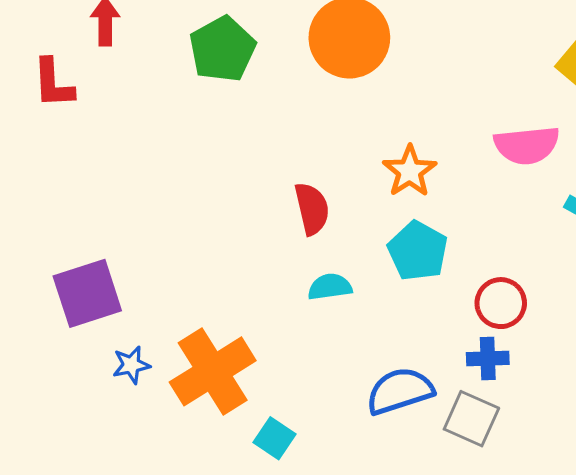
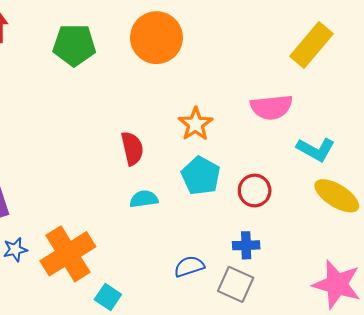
green pentagon: (222, 49) -> (74, 45), turned 30
red circle: (501, 303) -> (255, 191), moved
blue semicircle: (400, 391) -> (189, 266), size x0.7

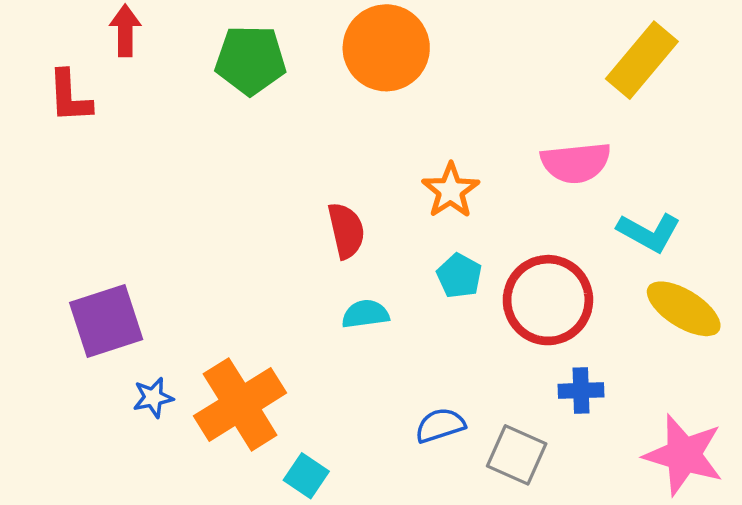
cyan pentagon: (201, 176) -> (459, 276), size x0.7
red circle: (255, 191) -> (548, 300), size x1.6
blue cross: (246, 245) -> (581, 391), moved

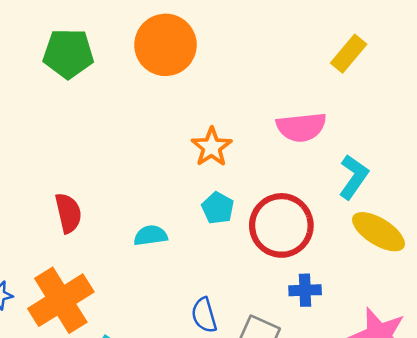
yellow rectangle: (642, 60) -> (349, 54), size x0.7
red semicircle: (346, 231) -> (68, 213), moved
cyan L-shape: (649, 232) -> (354, 177), turned -84
blue semicircle: (440, 425) -> (204, 315), turned -88

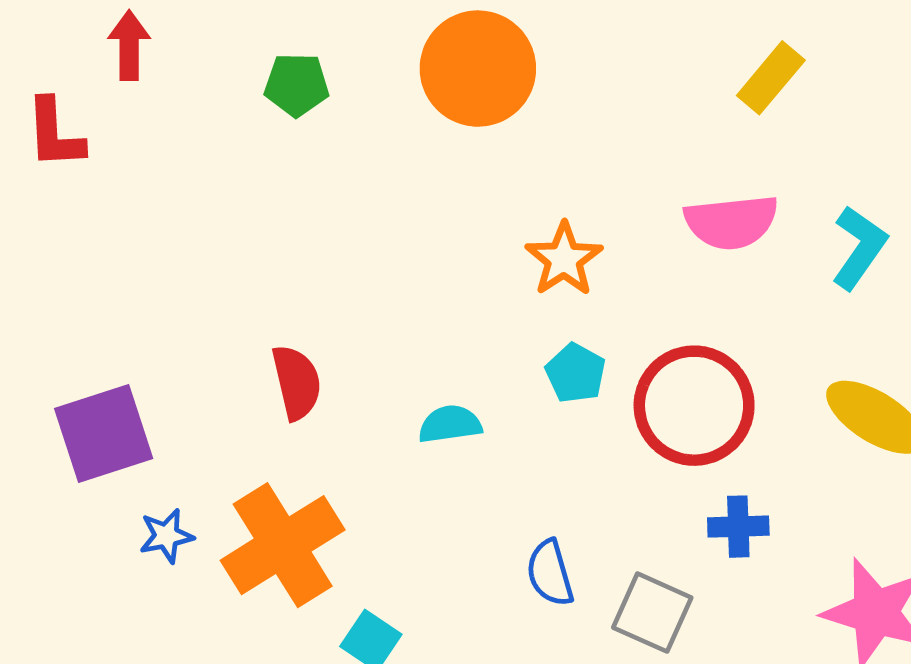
green pentagon: (68, 54) -> (297, 85), size x0.7
yellow rectangle: (349, 54) -> (771, 78), moved
cyan L-shape: (354, 177) -> (859, 248), moved

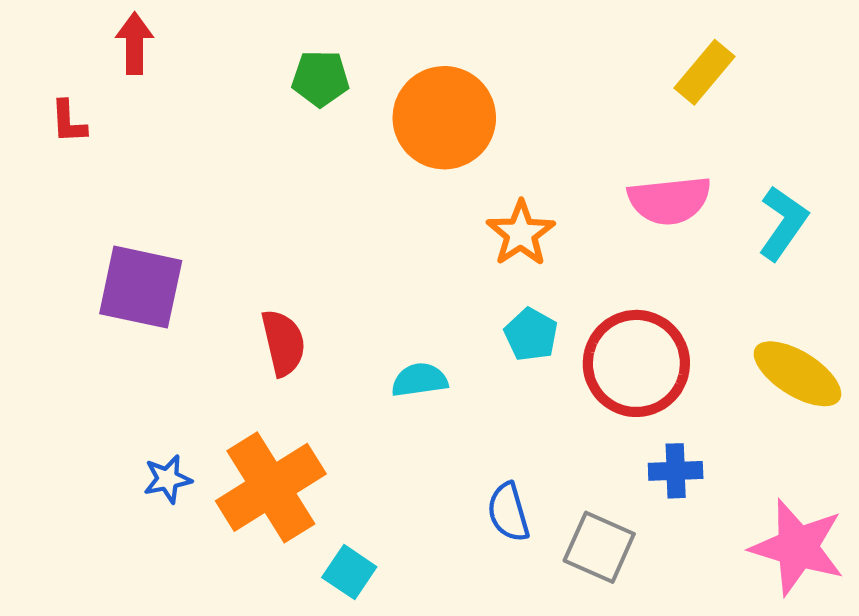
orange circle: (478, 69) -> (444, 118), moved
green pentagon: (297, 85) -> (320, 78), moved
red L-shape: (55, 134) -> (68, 122), size x0.7
purple square: (104, 434) -> (141, 287), moved, turned 30

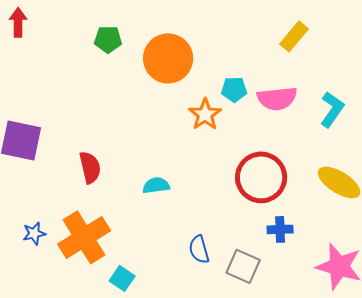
cyan pentagon: (531, 335) -> (234, 89), moved, turned -30

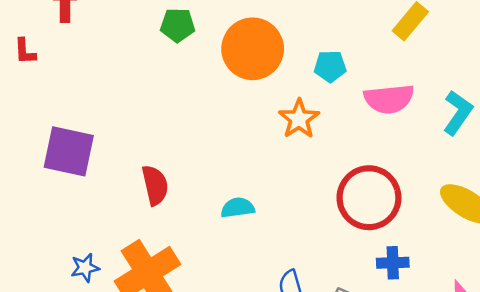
cyan pentagon: (234, 89) -> (330, 66), moved

